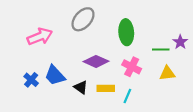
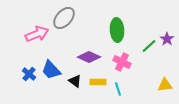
gray ellipse: (83, 19) -> (64, 18), moved
green line: (161, 50) -> (149, 46), turned -42
yellow triangle: (167, 73) -> (165, 85), moved
cyan line: (127, 96) -> (118, 89), turned -40

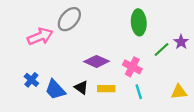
green ellipse: (117, 30) -> (139, 22), moved
blue trapezoid: (51, 70) -> (55, 90), moved
cyan line: (118, 89) -> (139, 92), moved

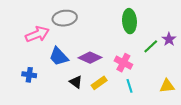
gray ellipse: (69, 19) -> (65, 18), turned 40
blue cross: (31, 80) -> (29, 75), turned -32
yellow rectangle: (106, 89) -> (99, 83), turned -35
blue trapezoid: (55, 90) -> (59, 57), moved

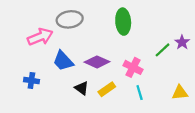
green ellipse: (129, 21) -> (123, 22), moved

